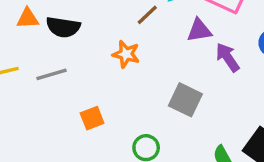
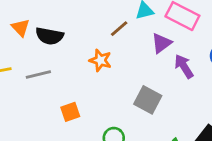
orange triangle: (28, 18) -> (21, 28), turned 48
purple triangle: (199, 30) -> (161, 43), turned -30

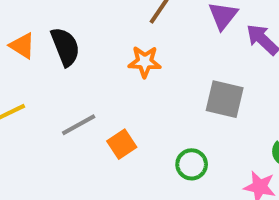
black semicircle: (49, 36) -> (65, 47), turned -108
gray line: (38, 74) -> (79, 125), moved

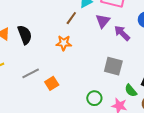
gray square: (225, 99) -> (113, 66), moved
green circle: (192, 164) -> (94, 98), moved

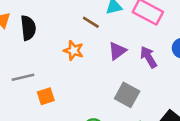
brown line: (71, 18) -> (91, 22), turned 72
purple triangle: (103, 21) -> (117, 51), moved

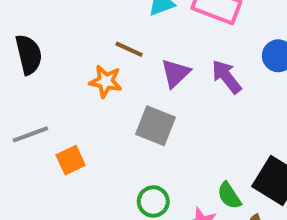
brown line: (91, 22) -> (129, 49), moved
gray square: (127, 95) -> (155, 126), moved

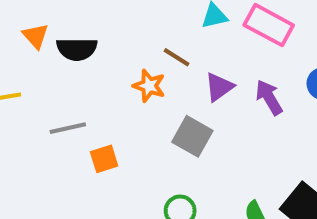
black semicircle: (29, 55) -> (77, 49), turned 96

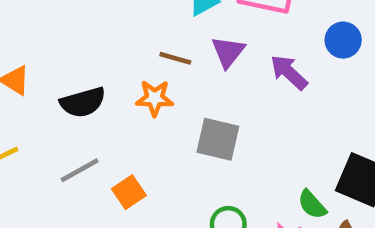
black semicircle: (77, 49) -> (83, 102), moved
purple triangle: (219, 87) -> (228, 52), moved

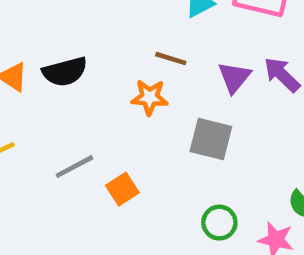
purple triangle: (228, 52) -> (234, 77), moved
black semicircle: (83, 102) -> (65, 72), moved

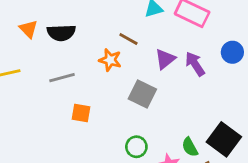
gray line: (74, 167) -> (62, 78), moved
orange square: (122, 189) -> (81, 113), turned 30

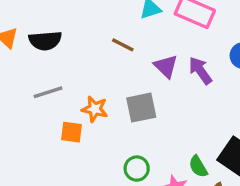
purple triangle: (165, 59) -> (166, 66), turned -35
orange star: (110, 60) -> (95, 109), moved
gray square: (142, 94) -> (141, 108), turned -36

